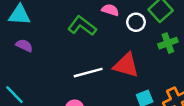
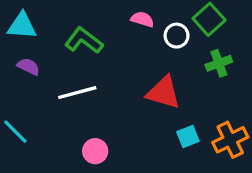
green L-shape: (82, 26) -> (84, 40), moved
white line: (88, 73) -> (77, 93), moved

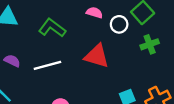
purple semicircle: (28, 67) -> (12, 61), moved
red triangle: (164, 93) -> (97, 56), moved

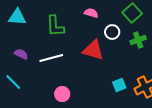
white circle: (119, 24) -> (112, 32), moved
green L-shape: (52, 28) -> (55, 26), turned -130

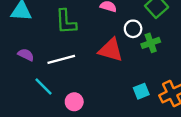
green cross: (138, 40) -> (151, 43), moved
cyan line: (13, 82) -> (44, 86), moved

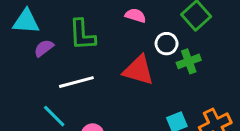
purple semicircle: (26, 55) -> (44, 48), moved, turned -63

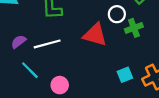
purple semicircle: (44, 48) -> (19, 42), moved

